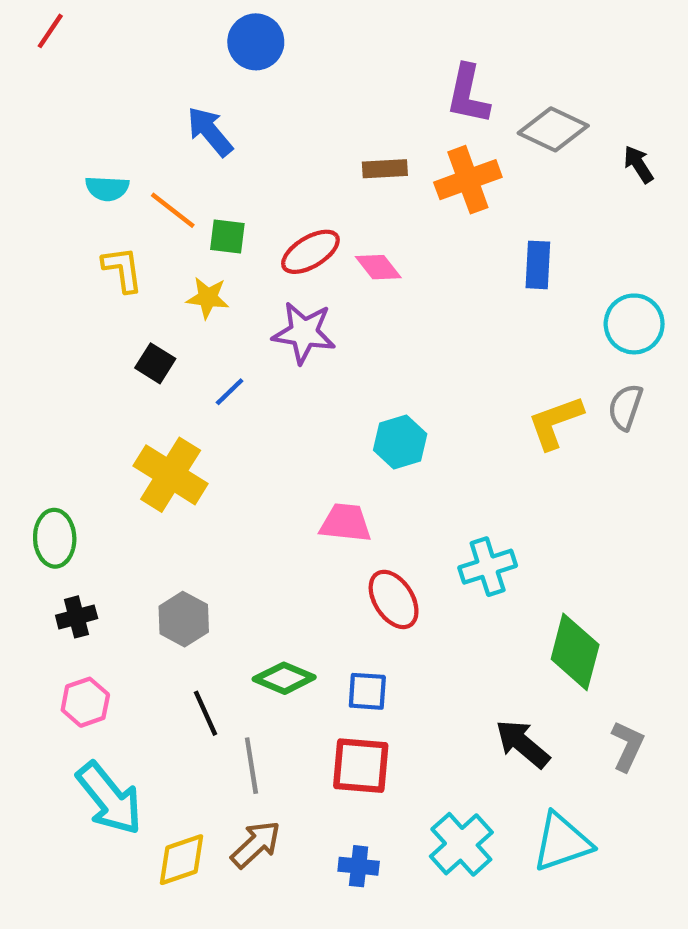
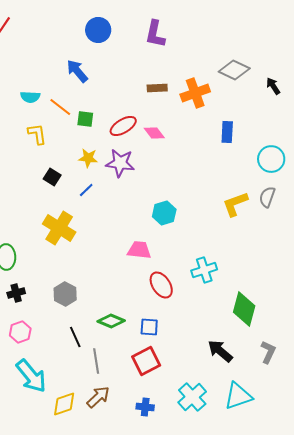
purple L-shape: (468, 94) -> (155, 34), moved
yellow star: (208, 298) -> (88, 158), moved
red square: (361, 766) -> (146, 361), turned -32

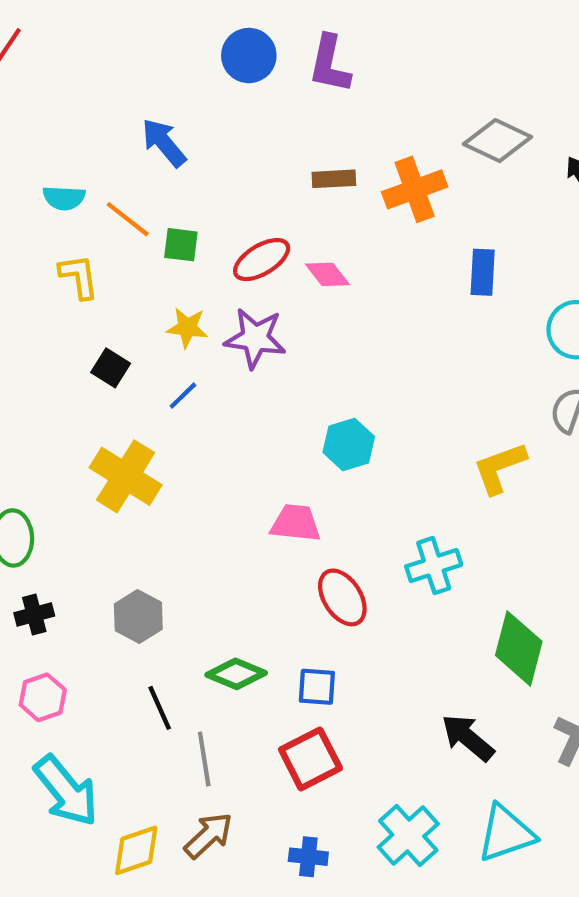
blue circle: (98, 30) -> (249, 56), moved
yellow L-shape: (235, 204) -> (500, 468), moved

